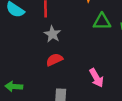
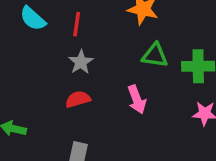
pink arrow: (96, 78) -> (137, 100), moved

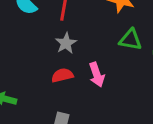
pink arrow: (137, 100) -> (97, 75), moved

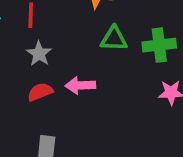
pink arrow: (97, 75) -> (80, 85), turned 115

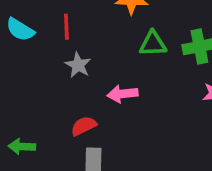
red semicircle: (40, 92) -> (84, 126), moved

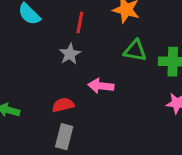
red line: (66, 27) -> (80, 23), moved

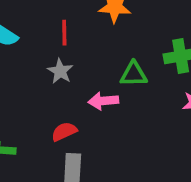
green triangle: (135, 51) -> (134, 74), moved

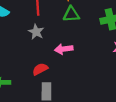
green triangle: (134, 74) -> (71, 14), moved

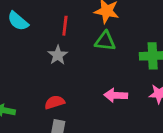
pink arrow: (64, 49) -> (116, 95), moved

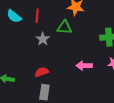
red line: (65, 26) -> (37, 16), moved
green triangle: (105, 41) -> (64, 27), moved

